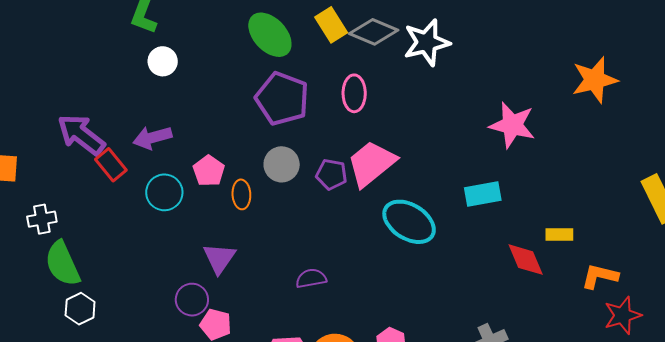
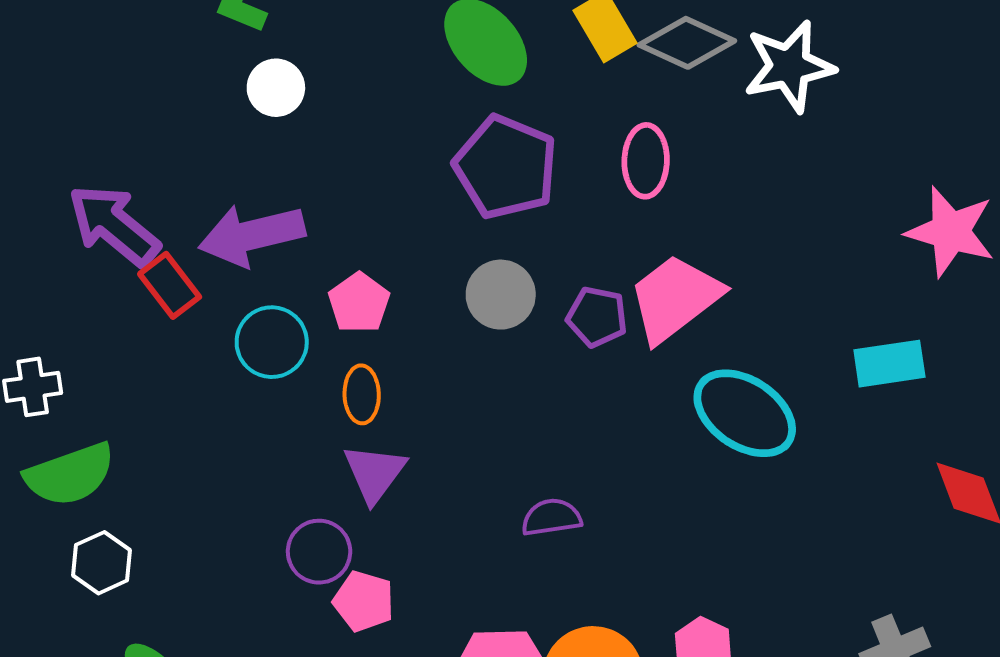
purple arrow: (152, 138) -> (252, 235), size x1.4
orange ellipse: (241, 194) -> (362, 394), moved
green semicircle: (62, 264) -> (70, 475), turned -87

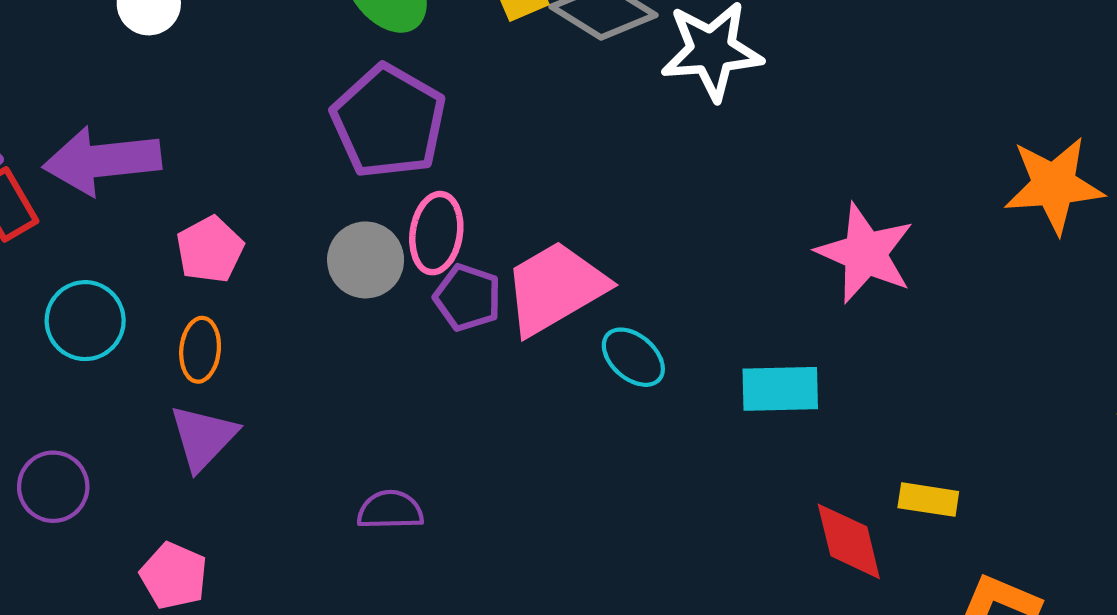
pink ellipse: (646, 161) -> (436, 233), moved
cyan circle: (272, 342) -> (85, 321), moved
cyan ellipse: (745, 413) -> (633, 357), moved, size x0.6
purple circle: (319, 552) -> (53, 487), moved

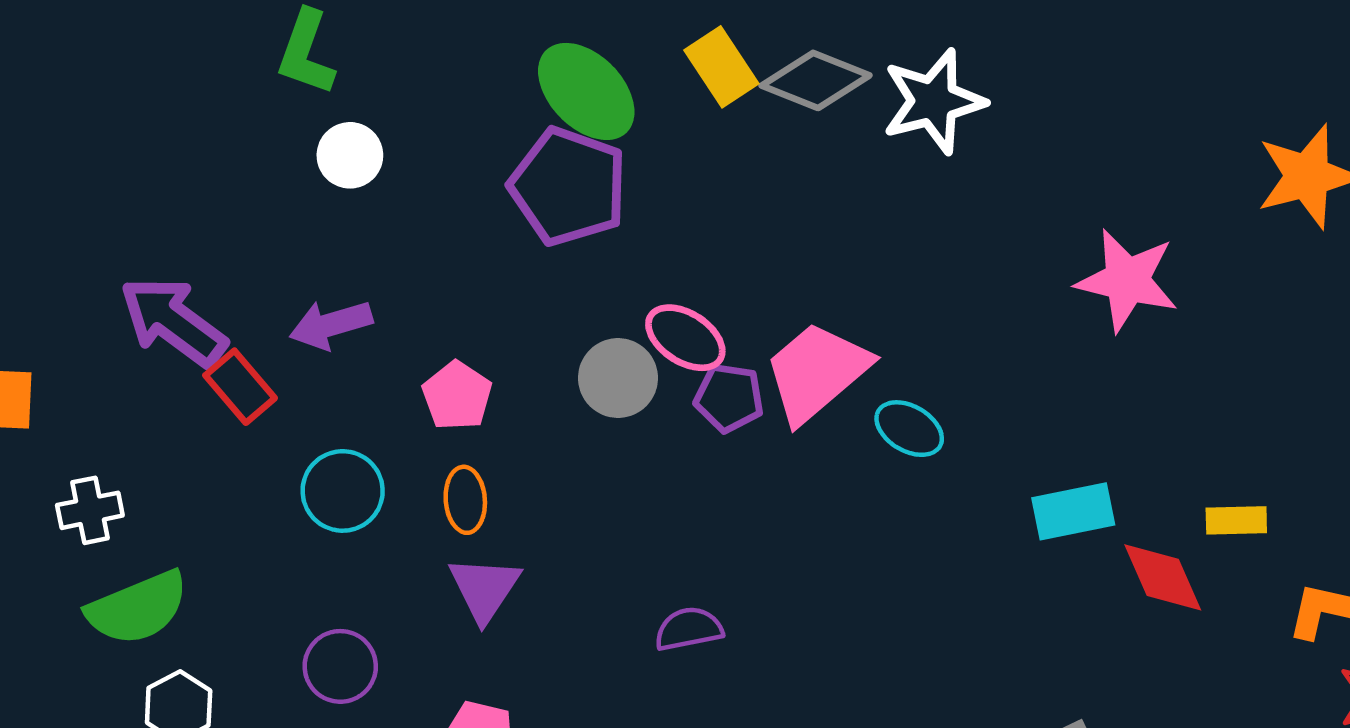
purple pentagon: (389, 121) -> (568, 186), moved
purple arrow: (102, 161) -> (331, 325), size x0.7
pink ellipse: (436, 233) -> (685, 338), turned -56
cyan rectangle: (780, 389) -> (1073, 511), moved

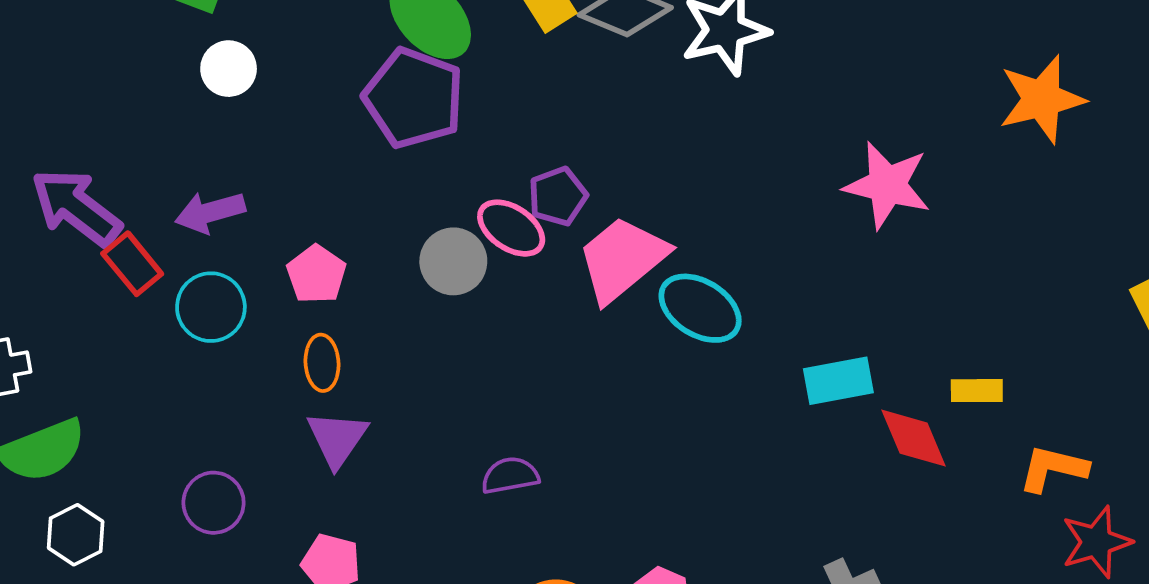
purple pentagon: (729, 398) -> (558, 196), moved, turned -30
cyan ellipse: (909, 429) -> (700, 308), size x1.4
cyan circle: (343, 491) -> (211, 307), moved

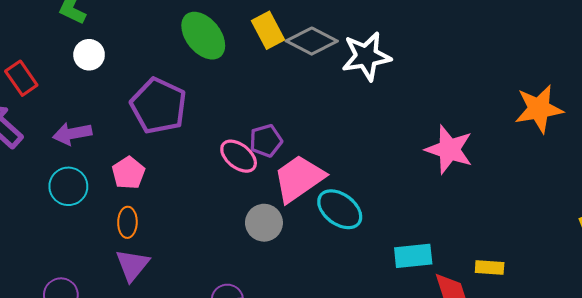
purple pentagon: (414, 98) -> (159, 106), moved
gray circle: (453, 261) -> (264, 223), moved
red rectangle: (132, 264) -> (21, 78), moved

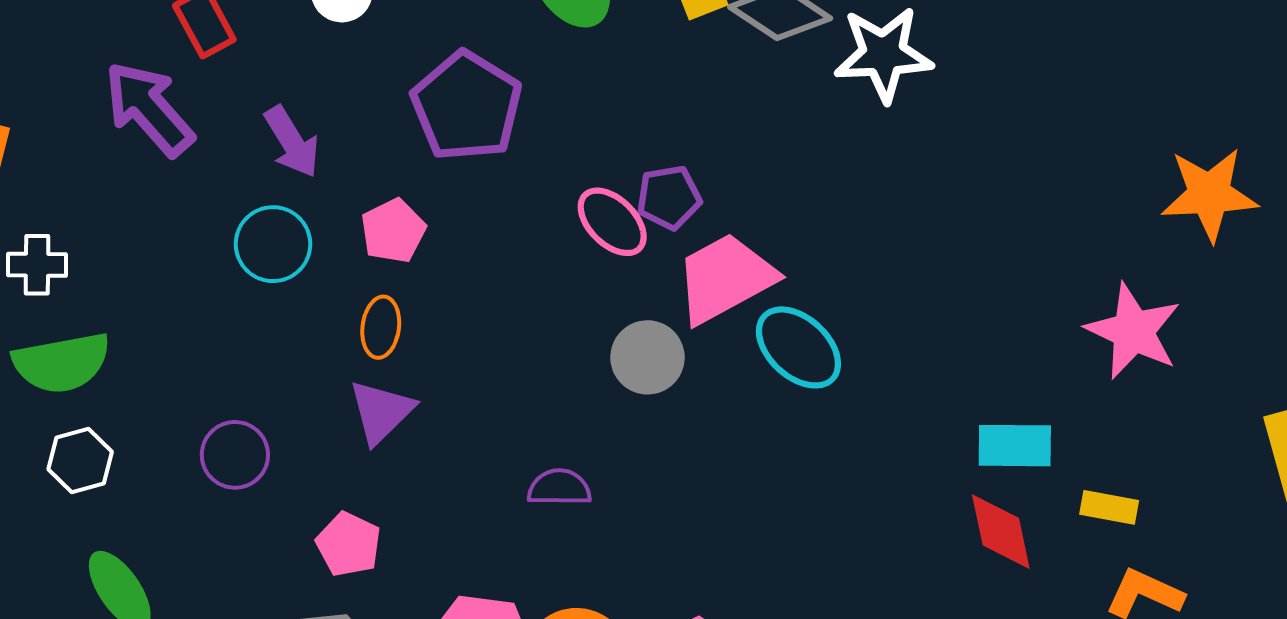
purple arrow: (72, 134) -> (292, 142), turned -117
pink star: (449, 149) -> (1133, 331), moved
cyan rectangle: (413, 256) -> (1015, 446), moved
yellow rectangle: (490, 268) -> (1109, 507), moved

